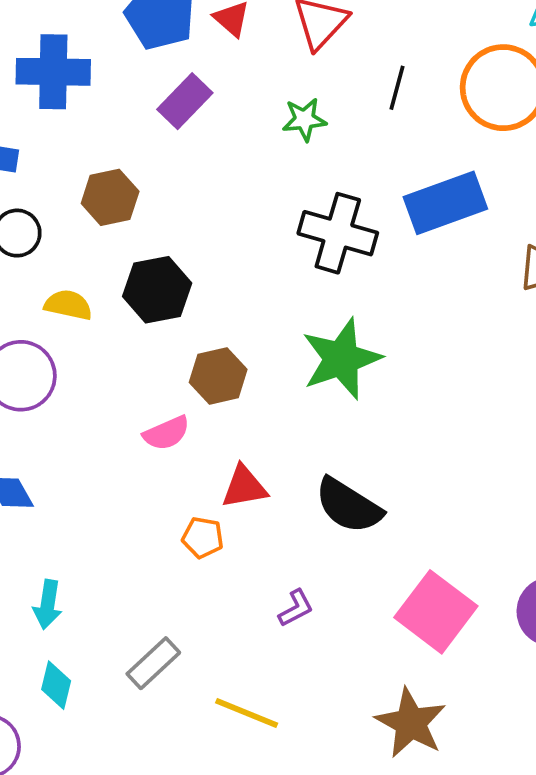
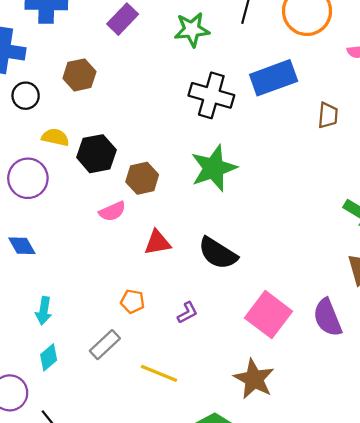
green star: (304, 120) -> (192, 30), size x1.4
black hexagon: (157, 290) -> (96, 154), moved
orange pentagon: (203, 538) -> (133, 301), moved
cyan diamond: (56, 685) -> (49, 357), turned 36

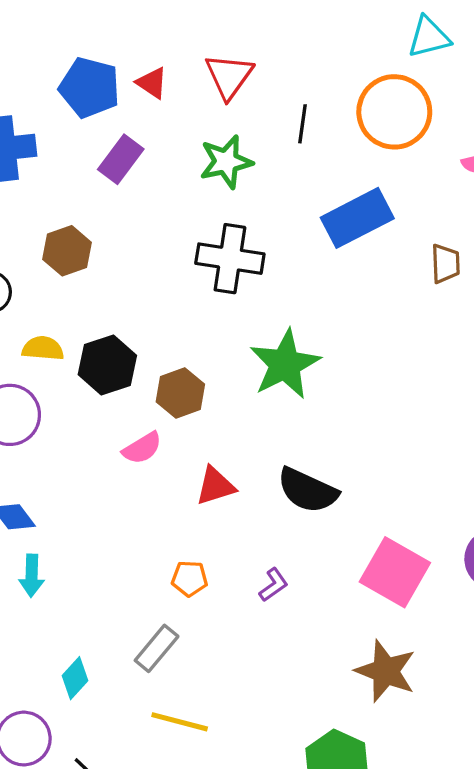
black cross: (211, 95) -> (230, 259), moved
cyan arrow: (44, 311) -> (32, 576), moved
yellow line: (159, 373) -> (180, 722), moved

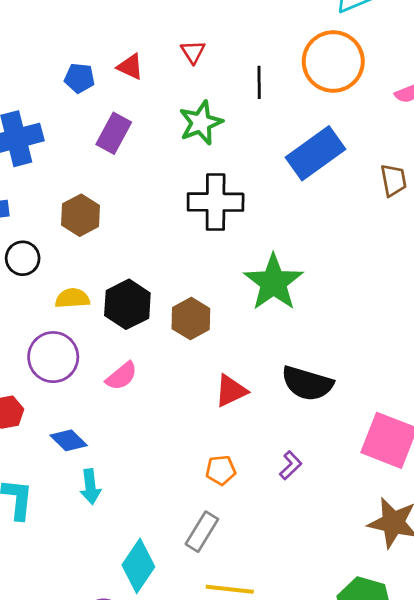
red triangle: (229, 76) -> (193, 52), size x0.6
blue pentagon: (90, 88) -> (80, 78), size x0.6
pink semicircle: (142, 448) -> (122, 376), moved
cyan diamond: (75, 678) -> (138, 566), size x1.5

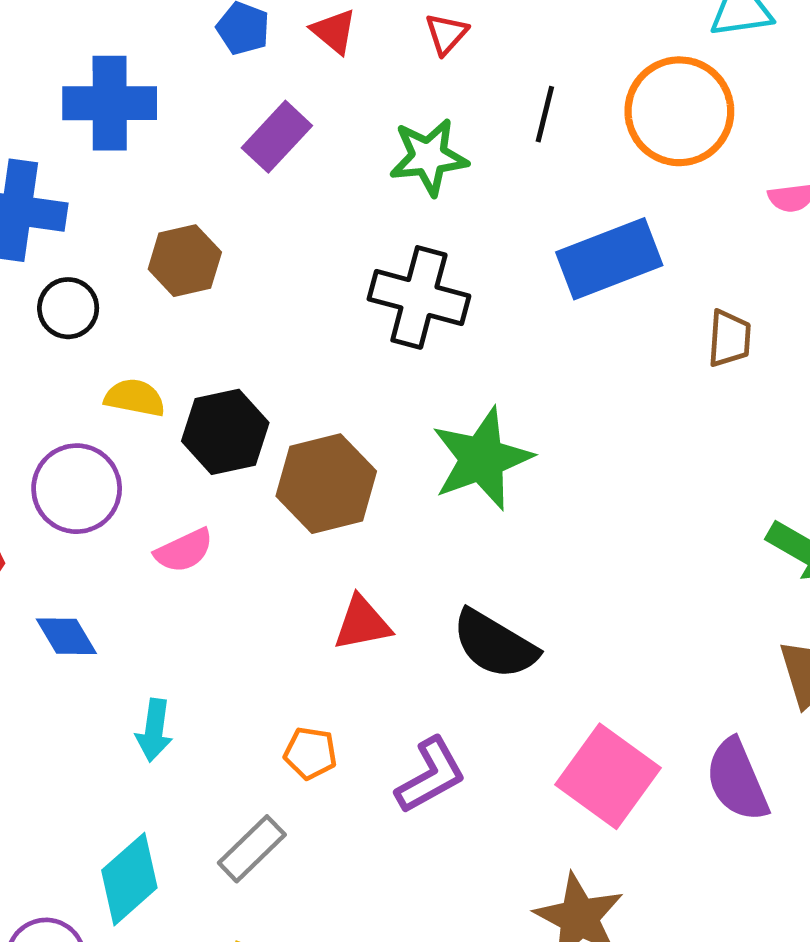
brown hexagon: (191, 319) -> (326, 484), size x1.4
purple L-shape: (291, 465) -> (431, 775), size x1.6
cyan arrow: (90, 487) -> (154, 730), moved

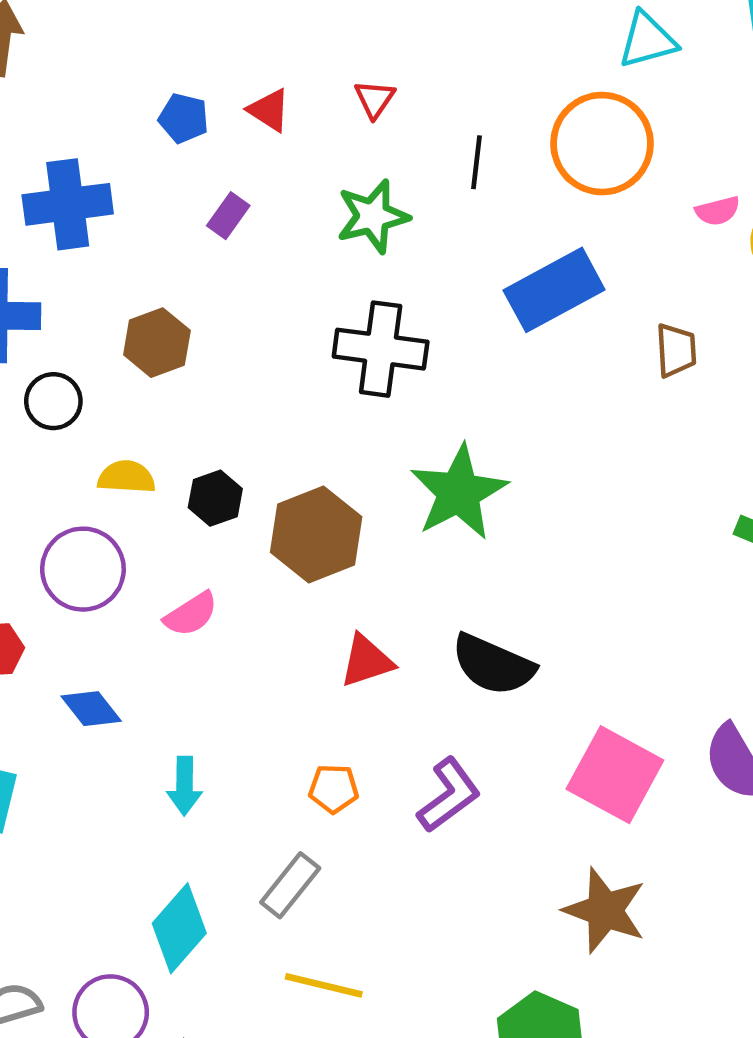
purple rectangle: (277, 137) -> (228, 216), size x0.7
black hexagon: (225, 432) -> (215, 498), size x0.7

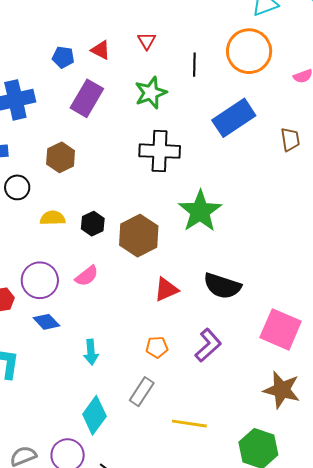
purple rectangle: (228, 216) -> (87, 98), size x1.8
purple circle: (83, 569) -> (40, 280), moved
yellow line: (324, 985) -> (189, 424), moved

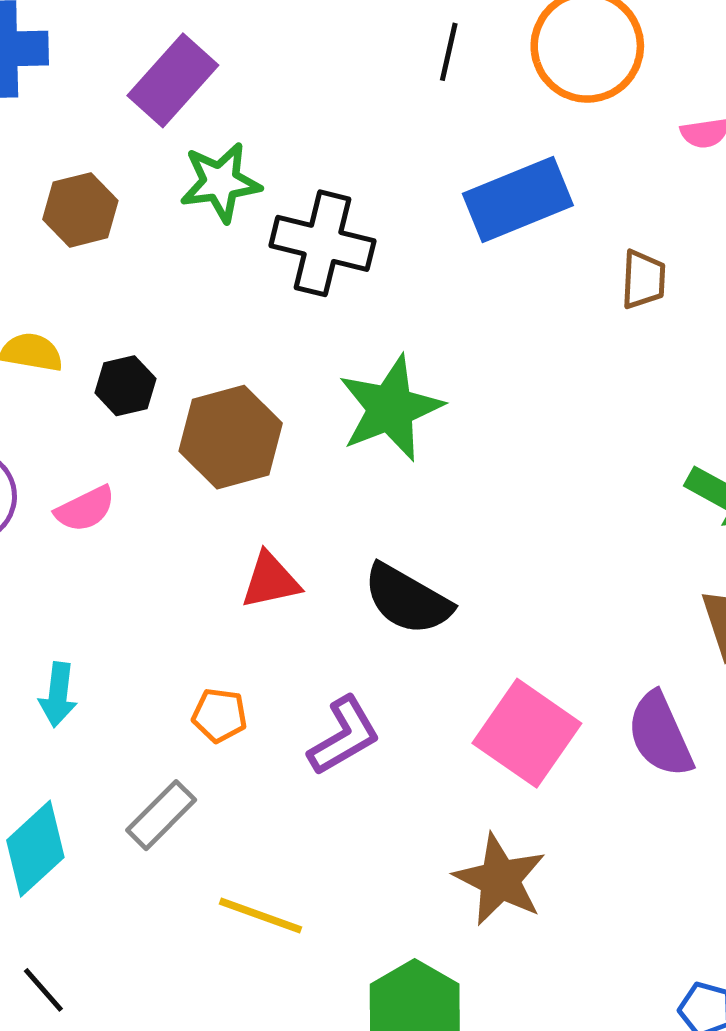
green star: (151, 93) -> (220, 182), moved

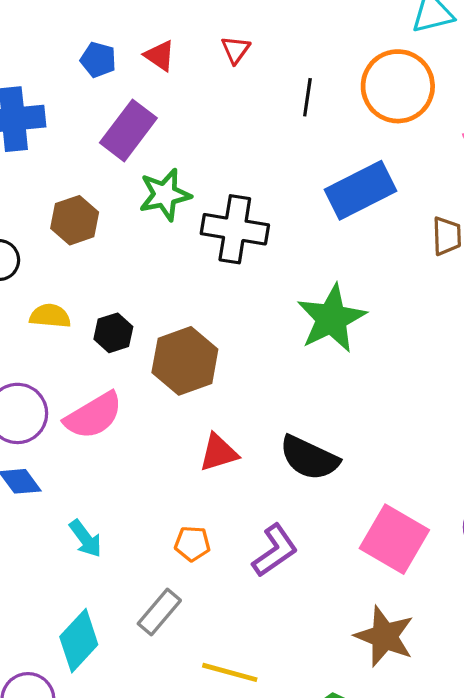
green star: (390, 408) -> (332, 318), moved
pink semicircle: (85, 509) -> (94, 416), size x1.5
cyan arrow: (58, 695) -> (86, 539), turned -39

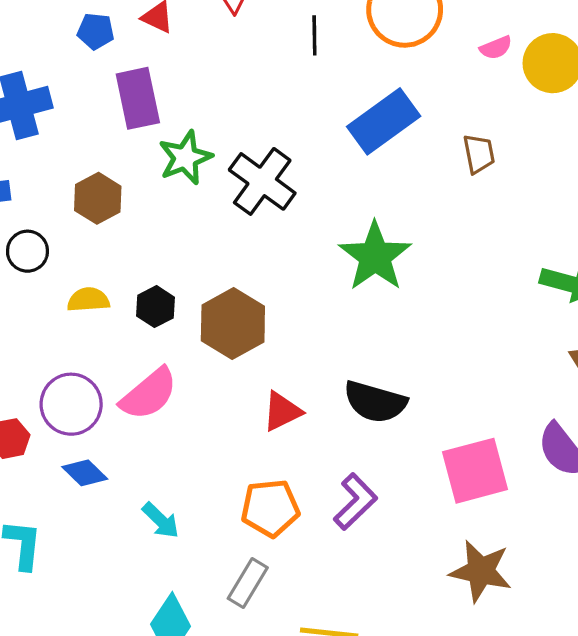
purple rectangle: (128, 130) -> (138, 98), turned -40
black cross: (235, 229) -> (262, 181), turned 36
pink square: (394, 539) -> (475, 471), turned -36
orange pentagon: (192, 544) -> (270, 508), size x1.6

